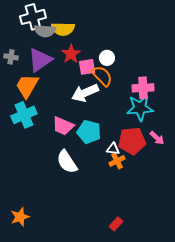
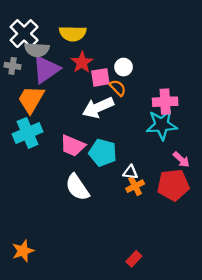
white cross: (33, 17) -> (24, 34), moved, turned -30
gray semicircle: (45, 31) -> (37, 50), moved
orange semicircle: (102, 76) -> (118, 88), size x0.7
red pentagon: (132, 141) -> (173, 185), moved

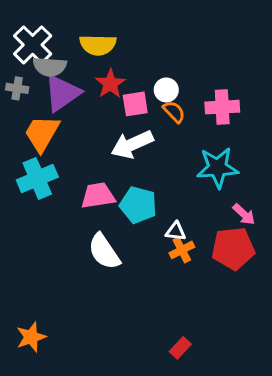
orange semicircle: (118, 88) -> (174, 112), moved
pink cross: (165, 102) -> (222, 107), moved
pink trapezoid: (73, 146) -> (98, 196), turned 148

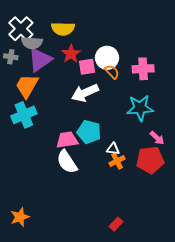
white circle: (166, 90) -> (107, 58), size x1.5
pink trapezoid: (98, 196) -> (67, 140), moved

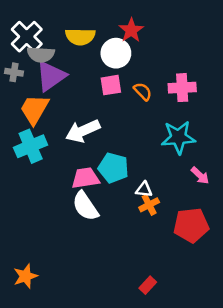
red star: (71, 54) -> (131, 30), moved
white circle: (107, 58) -> (116, 53), moved
white arrow: (85, 93) -> (83, 131), moved
red pentagon: (150, 160) -> (191, 225), moved

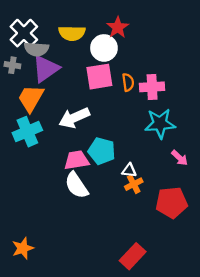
pink square: (111, 85) -> (99, 77), size x1.4
pink cross: (182, 88) -> (152, 87), moved
orange semicircle: (143, 91) -> (128, 82), turned 36
red rectangle: (148, 285) -> (133, 256), size x1.6

